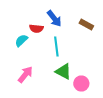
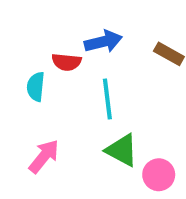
blue arrow: (54, 18) -> (103, 42), turned -66
cyan semicircle: (21, 40) -> (36, 87), turned -40

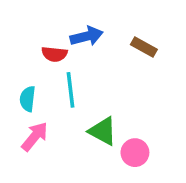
cyan semicircle: (36, 87) -> (28, 99), moved
cyan line: (107, 99) -> (71, 90), moved

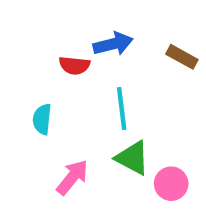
cyan line: (71, 90) -> (122, 108), moved
pink arrow: (35, 136) -> (72, 177), moved

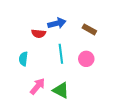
green triangle: (132, 158) -> (61, 90), moved
pink circle: (171, 184) -> (86, 59), moved

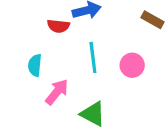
brown rectangle: (89, 29) -> (153, 20), moved
pink arrow: (38, 86) -> (57, 92), moved

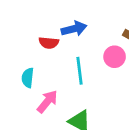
pink circle: (132, 65) -> (115, 57), moved

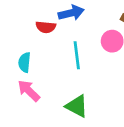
pink arrow: (47, 102) -> (29, 91), moved, turned -85

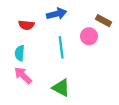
red semicircle: (46, 27) -> (26, 25), moved

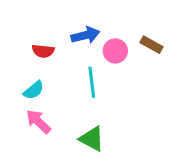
pink circle: (89, 36) -> (115, 51), moved
cyan semicircle: (20, 53) -> (34, 90), turned -136

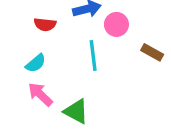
brown rectangle: (151, 45) -> (152, 52), moved
green triangle: (92, 139) -> (76, 111), moved

